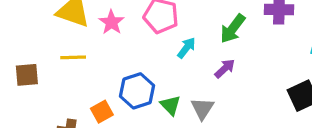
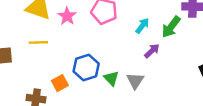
green arrow: (233, 29) -> (171, 27), moved
cyan arrow: (186, 48) -> (142, 26), moved

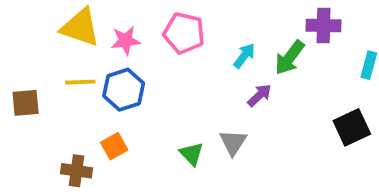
pink star: (67, 16) -> (126, 41), turned 30
blue hexagon: (86, 68) -> (124, 90), moved
green triangle: (111, 78) -> (192, 154), moved

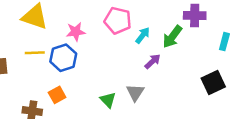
pink pentagon: (184, 33) -> (118, 21), moved
pink star: (126, 41) -> (76, 32), moved

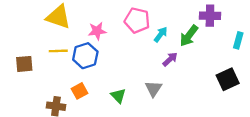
green triangle: (108, 100) -> (118, 96), moved

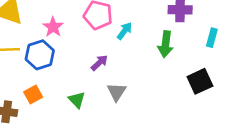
pink star: (97, 31) -> (53, 27), turned -30
green arrow: (189, 36) -> (166, 44), moved, turned -30
purple arrow: (170, 59) -> (99, 63), moved

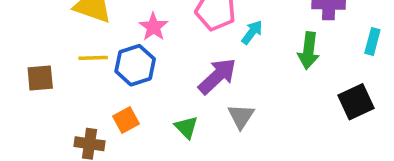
purple arrow: (99, 63) -> (217, 76), size x1.6

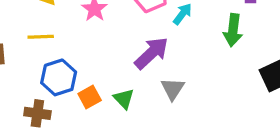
blue hexagon: (135, 65) -> (59, 77), moved
orange square: (126, 120) -> (90, 97), moved

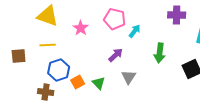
green arrow: (233, 30) -> (160, 53), moved
purple arrow: (151, 53) -> (116, 55), size x0.7

